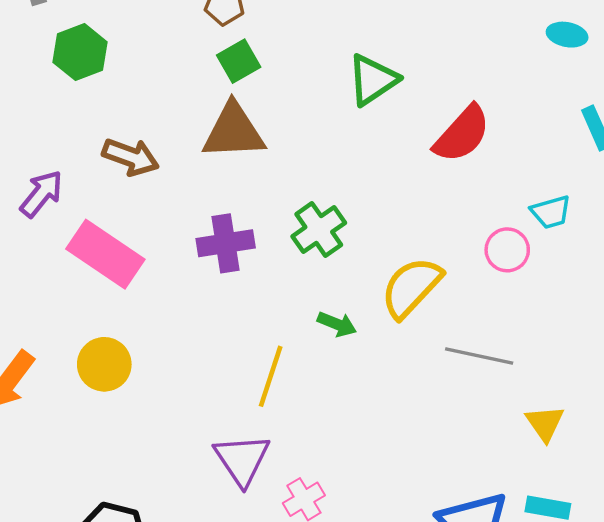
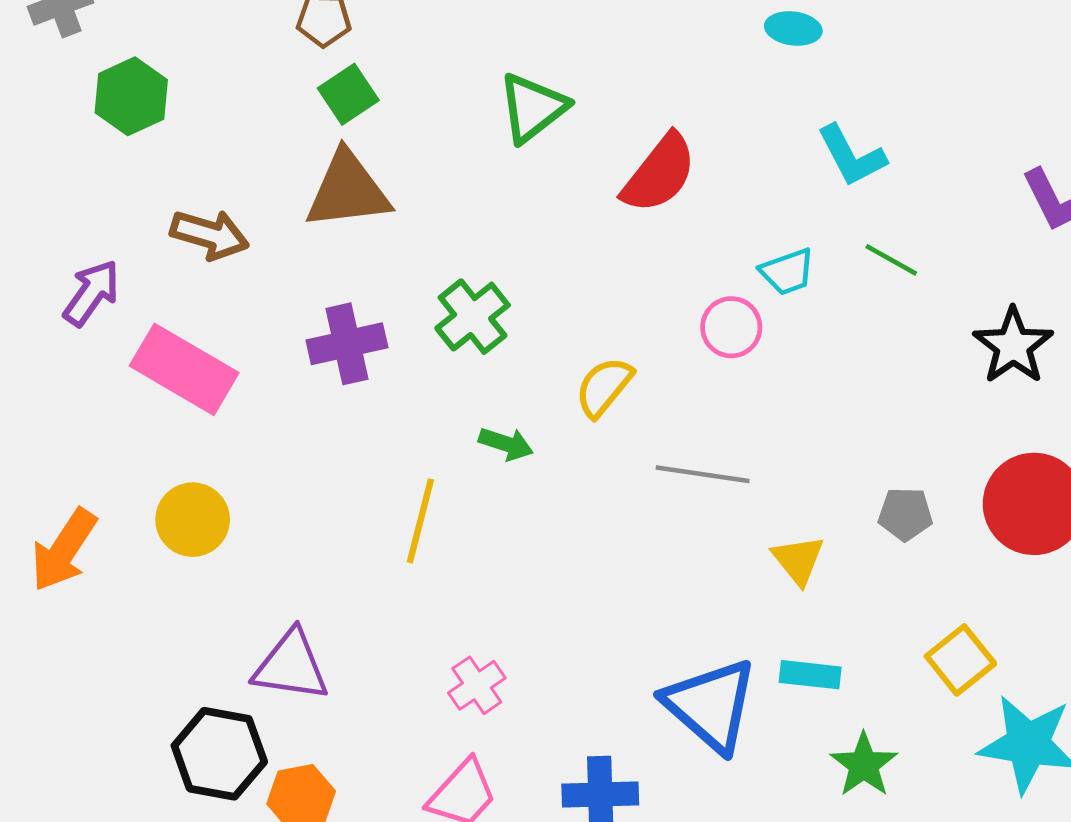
yellow semicircle: (411, 287) -> (604, 387), size x0.7
purple triangle: (242, 460) -> (291, 666), moved, turned -44

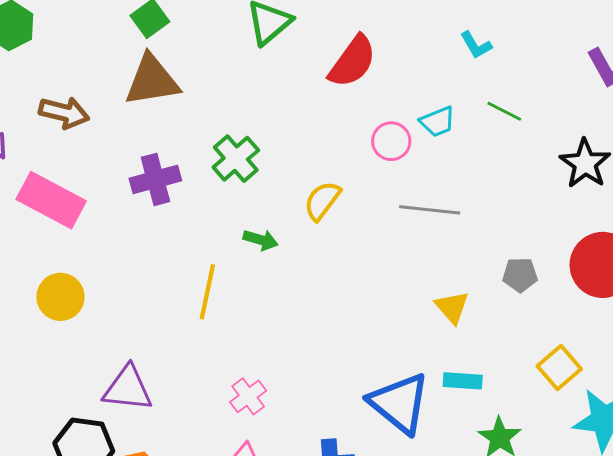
cyan L-shape: (851, 156) -> (476, 45), size x0.7
pink circle: (731, 327) -> (391, 141), moved
gray line: (703, 474) -> (430, 210), moved

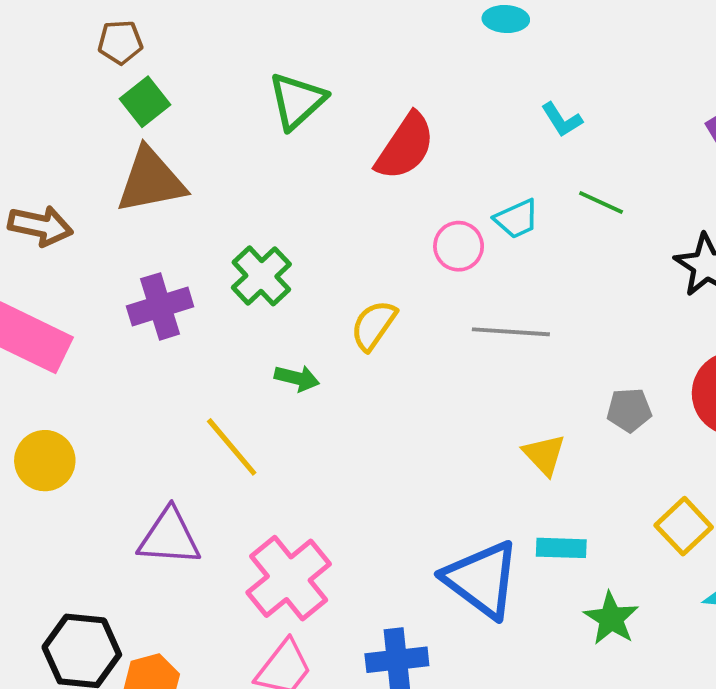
yellow line: (207, 292) -> (232, 447), turned -50
purple triangle: (128, 389) -> (169, 537), moved
pink cross: (248, 396) -> (289, 578), size x1.8

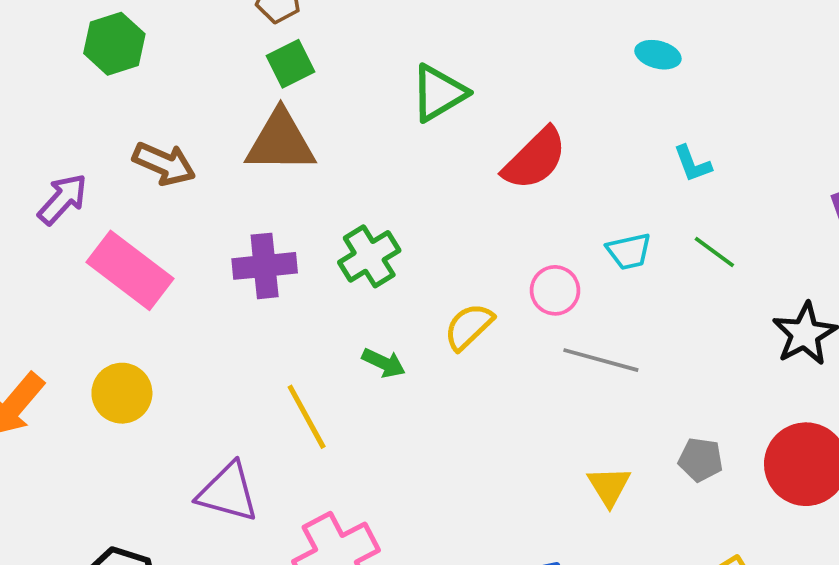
pink circle: (459, 246) -> (555, 290), moved

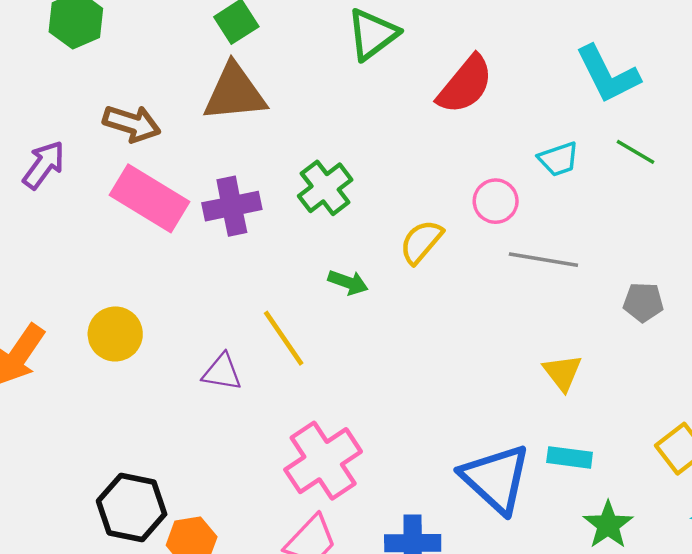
cyan L-shape: (692, 164) -> (608, 74), size x1.8
pink rectangle: (130, 270) -> (149, 198), moved
gray pentagon: (701, 460) -> (643, 302), moved
purple triangle: (228, 492) -> (222, 372), moved, size x0.7

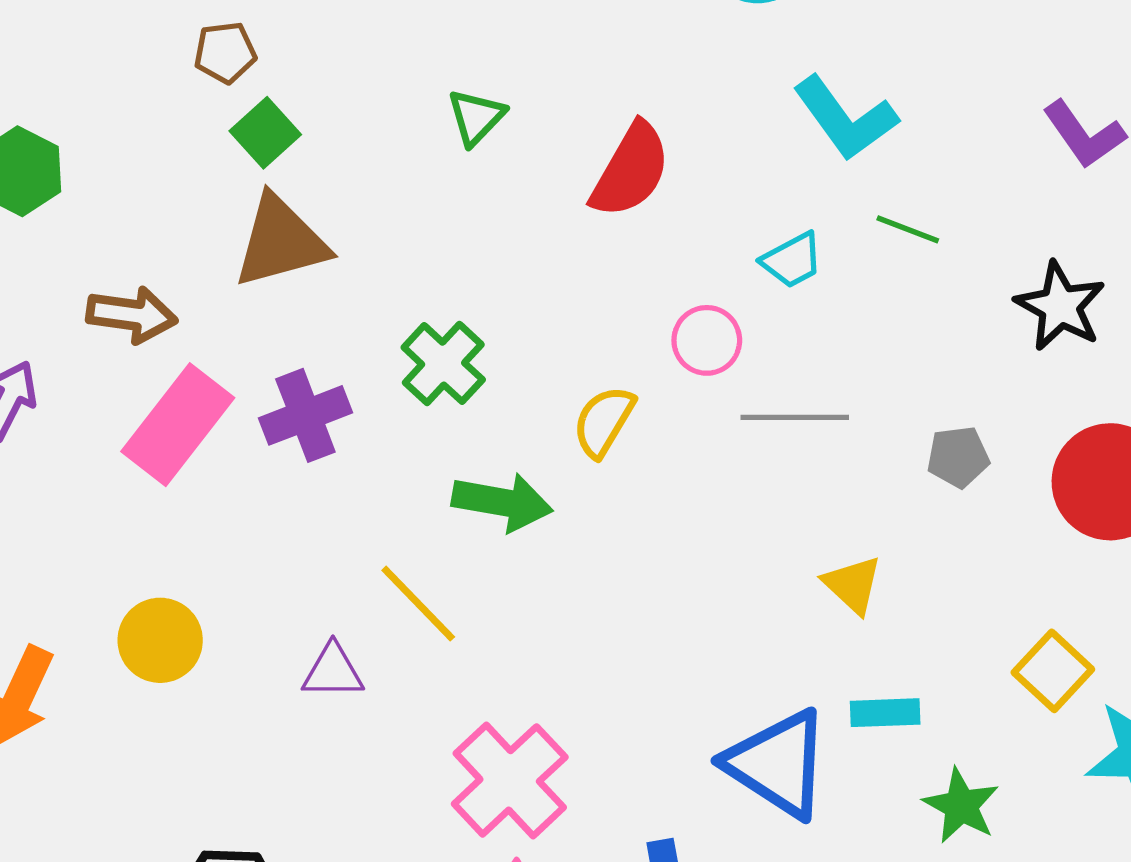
green triangle: (372, 34) -> (476, 117), size x0.7
pink rectangle: (149, 198) -> (178, 425), turned -74
green arrow: (348, 282) -> (502, 502), size x1.6

